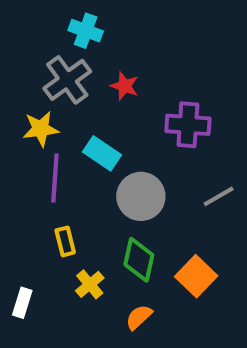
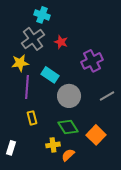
purple cross: (188, 125) -> (92, 61), turned -30
green diamond: (139, 260) -> (68, 127), turned -45
yellow cross: (90, 284) -> (53, 145), moved, turned 32

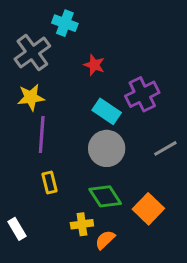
gray cross: (33, 39) -> (32, 53), moved
cyan rectangle: (50, 75) -> (107, 111), moved
white rectangle: (11, 148) -> (17, 229), turned -48

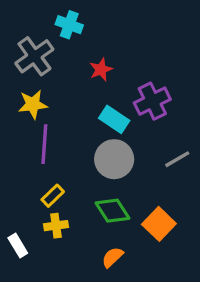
red star: (94, 65) -> (101, 70), turned 30
yellow rectangle: (49, 182) -> (53, 196), turned 60
yellow cross: (82, 224) -> (56, 226), moved

